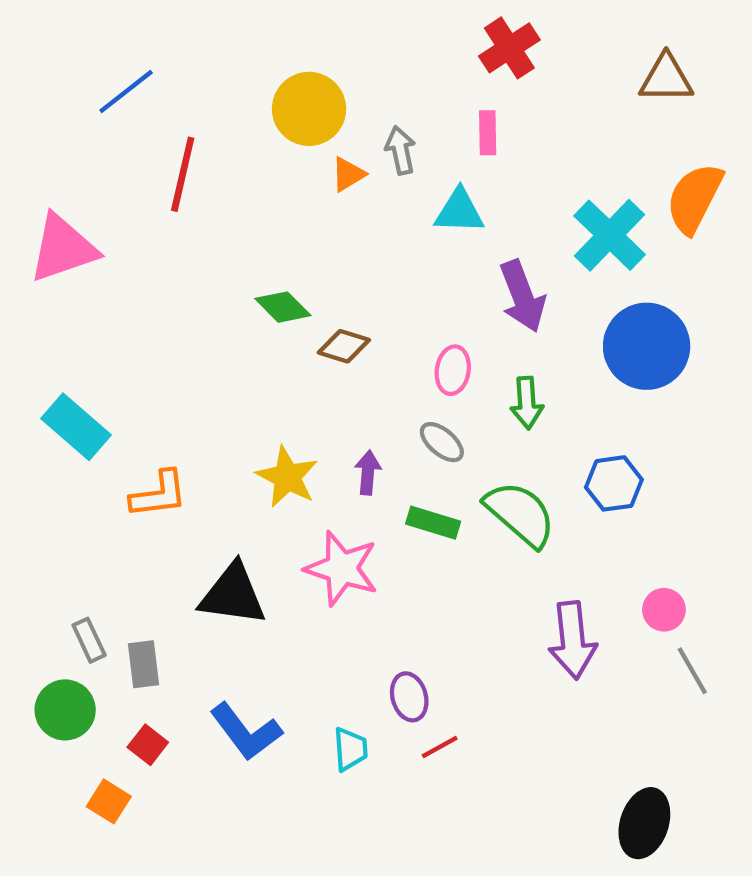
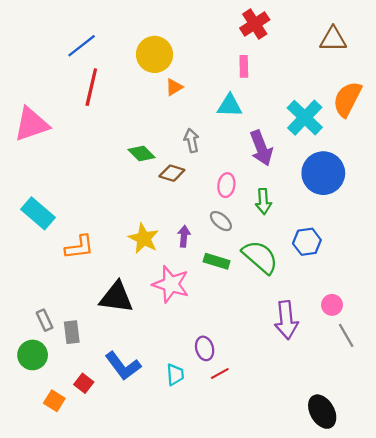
blue line: (126, 91) -> (82, 46), moved
gray arrow: (400, 150) -> (192, 140), moved
red square: (148, 745) -> (84, 383), moved
black ellipse: (644, 823) -> (322, 412), turned -48

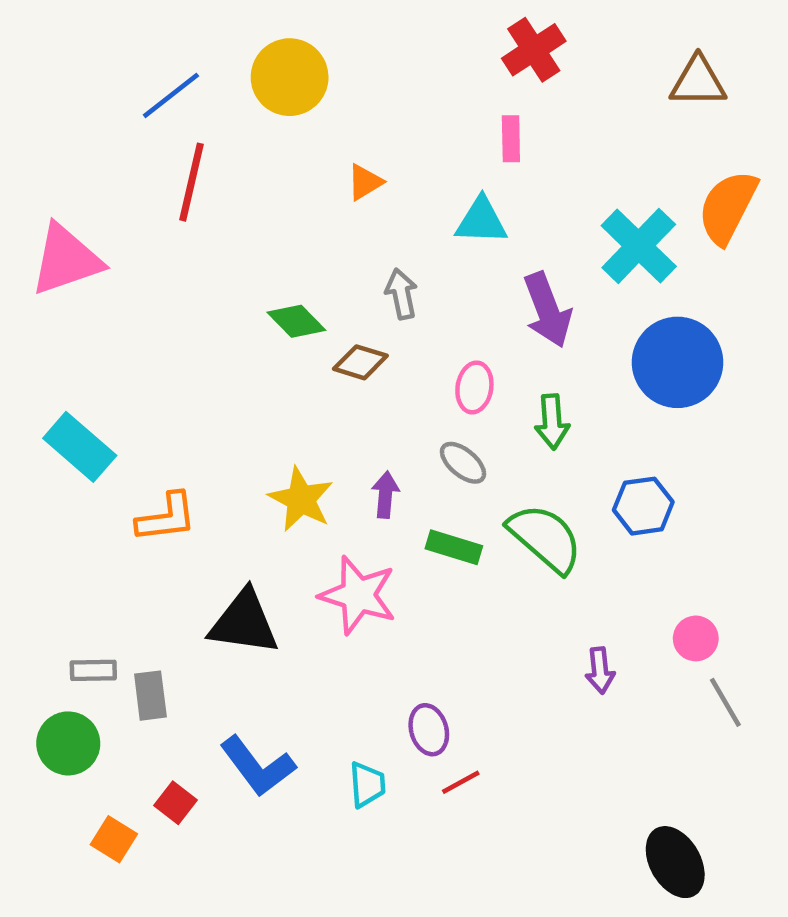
yellow circle: (155, 54) -> (290, 77), moved
gray rectangle: (45, 320) -> (93, 670), turned -66
purple arrow: (286, 320) -> (600, 670), size x0.6

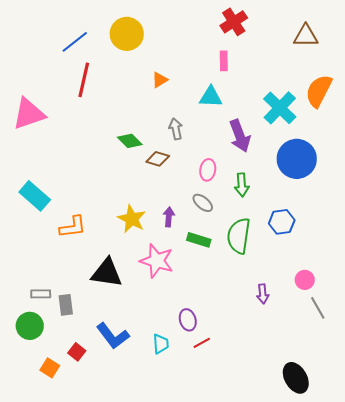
green semicircle: (545, 538) -> (239, 236), turned -123

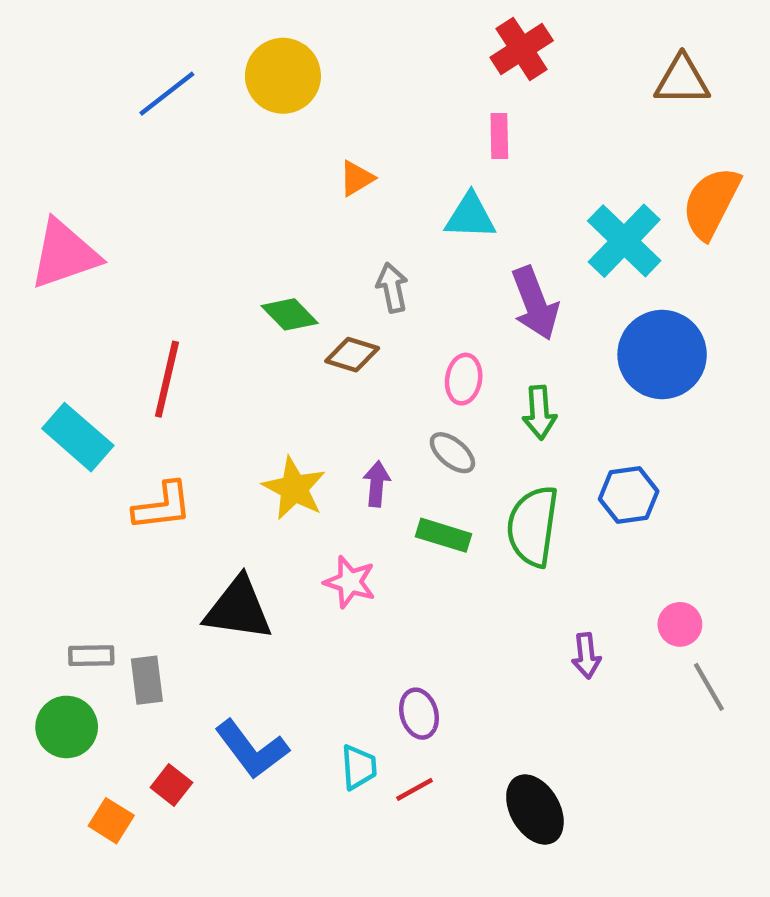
red line: (84, 80) -> (167, 379), moved
pink star: (157, 261) -> (350, 582), size x0.7
red line: (202, 343) -> (415, 789), moved
black ellipse: (296, 378) -> (535, 810), moved

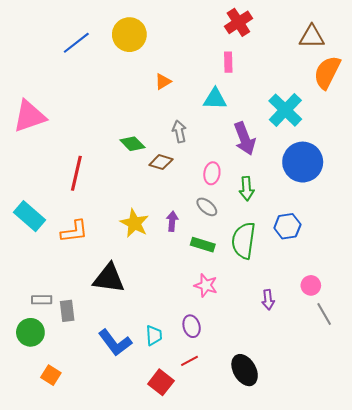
orange semicircle: (711, 203) -> (327, 72), moved
cyan rectangle: (78, 437) -> (29, 216), moved
pink star: (350, 582) -> (206, 285), moved
cyan trapezoid: (359, 767) -> (154, 335), moved
red square: (171, 785) -> (161, 382), moved, size x1.4

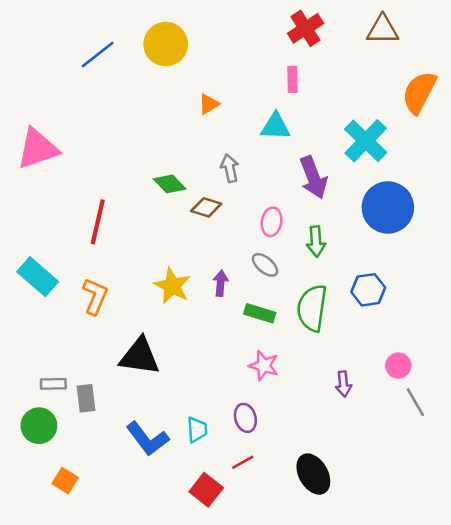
brown triangle: (312, 37) -> (383, 30), moved
orange L-shape: (74, 231) -> (95, 296), turned -60

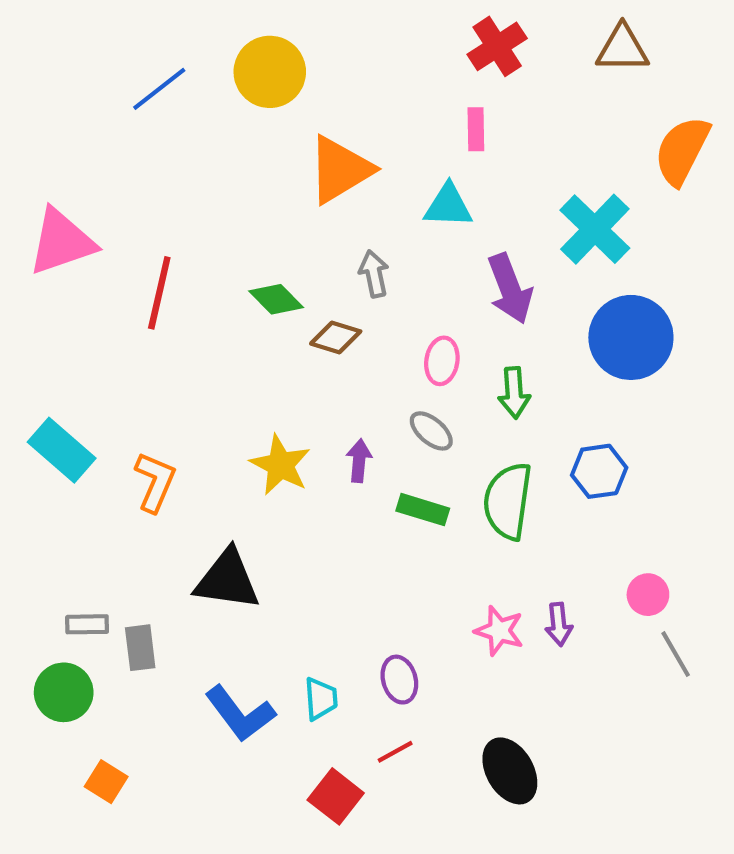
orange triangle: (209, 104) -> (340, 170), size x2.0
red line: (98, 222) -> (159, 293), moved
pink star: (264, 366) -> (499, 631), moved

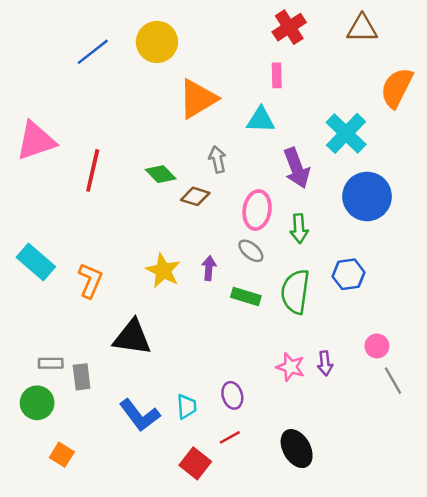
pink ellipse: (442, 361) -> (257, 210), size x1.4

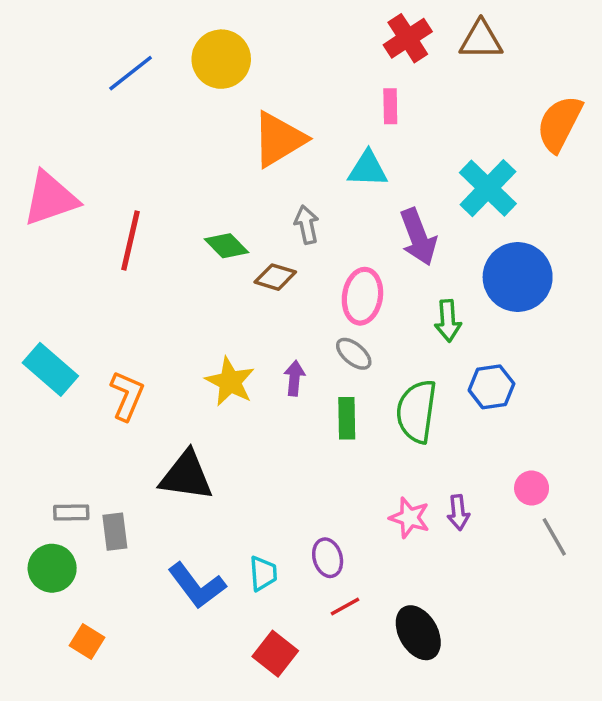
brown triangle: (362, 28) -> (481, 40), moved
green arrow: (299, 229) -> (448, 321), moved
green rectangle: (246, 297) -> (347, 418), turned 72
red line: (230, 437) -> (345, 607), moved

